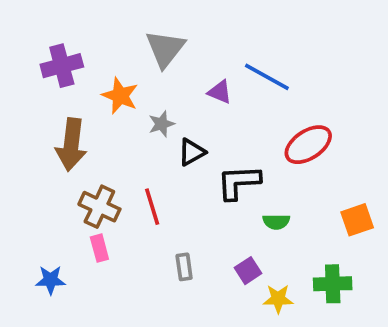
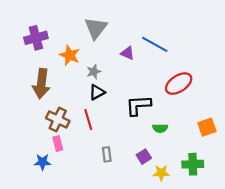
black triangle: (192, 152) -> (97, 92), moved
blue star: (51, 280) -> (42, 162), moved

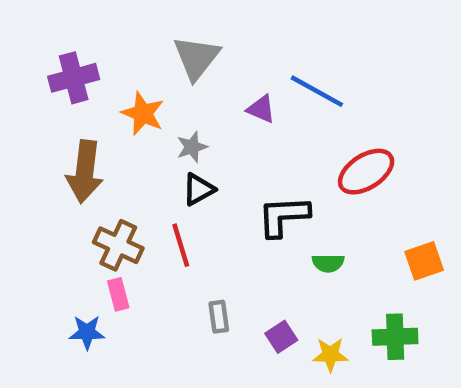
purple square: (144, 157) -> (281, 337), moved

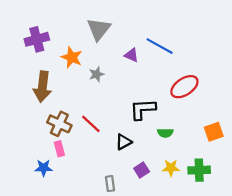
black triangle: (199, 189) -> (124, 142), moved
red line: (181, 245) -> (91, 124), turned -30
gray rectangle: (219, 317) -> (110, 184), moved
yellow star: (330, 355) -> (171, 168), moved

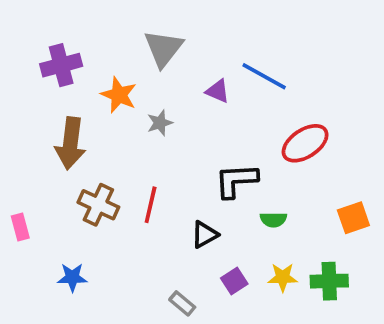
red line: (91, 124) -> (151, 205), turned 60
pink rectangle: (59, 149) -> (20, 227), moved
gray rectangle: (110, 184) -> (182, 303), turned -42

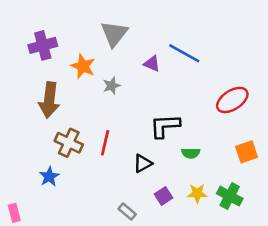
red ellipse: (305, 143) -> (232, 100), moved
pink rectangle: (20, 227) -> (14, 213), moved
blue star: (72, 277) -> (49, 177), moved, turned -30
green cross: (329, 281) -> (230, 196), turned 30

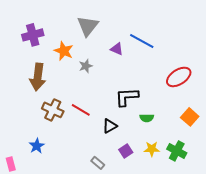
red line: (105, 143) -> (81, 110), turned -72
orange square: (247, 152) -> (190, 117), turned -30
blue star: (49, 177) -> (37, 146), moved

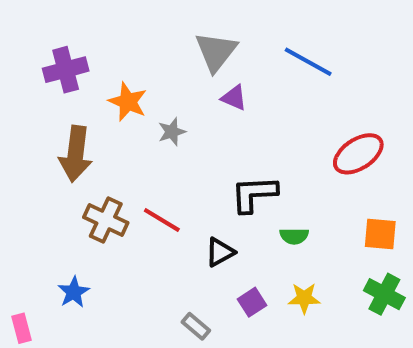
gray triangle: (88, 26) -> (216, 52), moved
blue line: (142, 41) -> (308, 62), moved
orange square: (190, 117) -> (380, 234), turned -36
green cross: (177, 151) -> (384, 294), moved

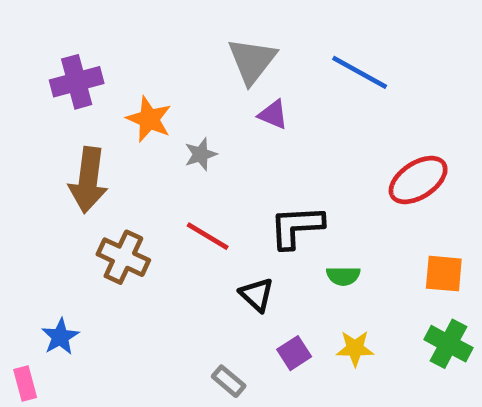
red line: (162, 220) -> (208, 236), moved
black triangle: (220, 252) -> (257, 295), turned -48
blue star: (74, 292) -> (60, 337), moved

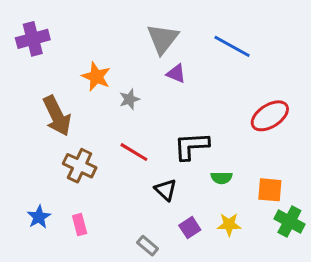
purple cross: (77, 82) -> (33, 39), moved
brown arrow: (88, 180) -> (57, 116), turned -33
orange square: (444, 274) -> (270, 190), moved
pink rectangle: (25, 383) -> (80, 225), moved

